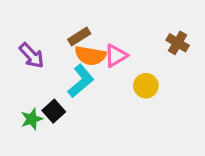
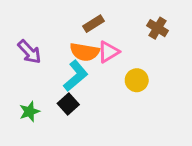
brown rectangle: (79, 36) -> (93, 24), moved
brown cross: (178, 43) -> (158, 28), moved
black square: (54, 111) -> (68, 104), moved

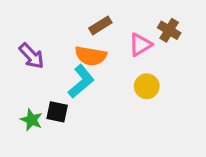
pink triangle: (108, 52) -> (140, 45), moved
black square: (68, 104) -> (57, 112), moved, turned -36
green star: (29, 111) -> (31, 120), turned -30

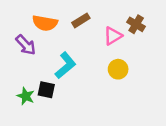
orange semicircle: (91, 56) -> (45, 23), moved

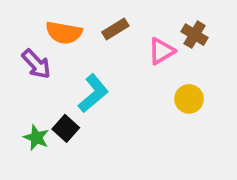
yellow circle: (118, 69) -> (189, 99), moved
black square: (46, 90) -> (66, 128), turned 30

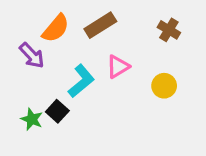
brown rectangle: (115, 29) -> (100, 25), size x1.4
orange semicircle: (64, 33) -> (56, 28), turned -60
pink triangle: (161, 51) -> (118, 67), moved

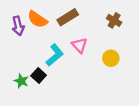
orange semicircle: (56, 28) -> (37, 19), turned 84
purple arrow: (32, 55) -> (18, 26), moved, turned 30
pink triangle: (118, 67) -> (80, 45), turned -42

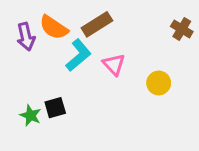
brown cross: (114, 20) -> (182, 29), moved
cyan L-shape: (55, 55) -> (78, 55), moved
black square: (39, 75) -> (55, 108), turned 32

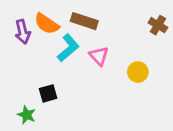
brown rectangle: (97, 24) -> (84, 21), turned 50
green star: (31, 115) -> (27, 115), moved

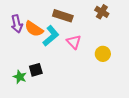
orange semicircle: (47, 24) -> (34, 29), moved
brown cross: (158, 25) -> (102, 12), moved
green star: (27, 115) -> (20, 77), moved

